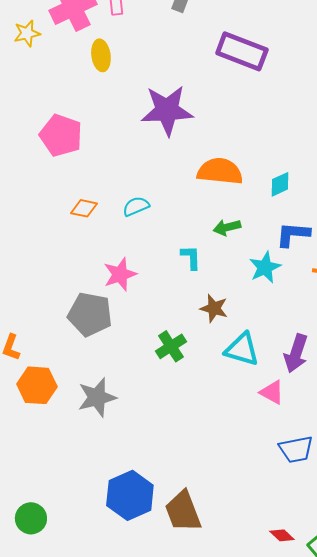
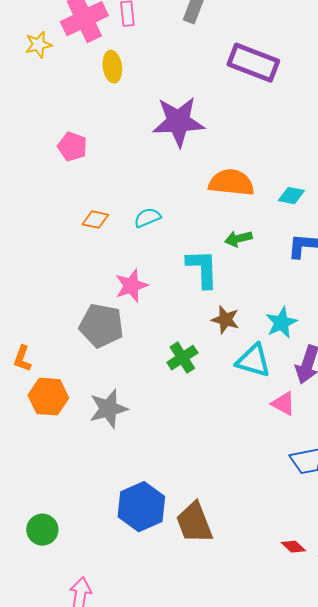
pink pentagon: (61, 135) -> (72, 147), size x0.7
cyan diamond: (280, 184) -> (291, 196), turned 36
cyan L-shape: (191, 257) -> (202, 269), size x1.6
cyan star: (265, 267) -> (281, 323), moved

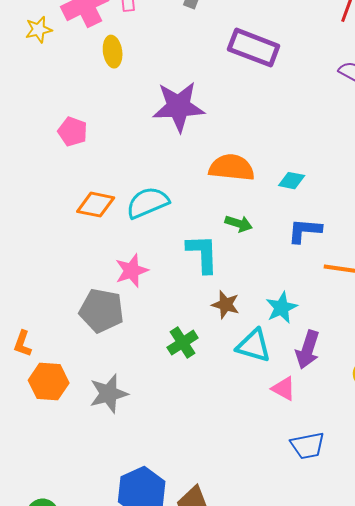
cyan semicircle: (147, 218) -> (148, 203), size x1.6
orange diamond: (95, 220) -> (96, 205), size x1.4
green arrow: (238, 239) -> (239, 224), turned -148

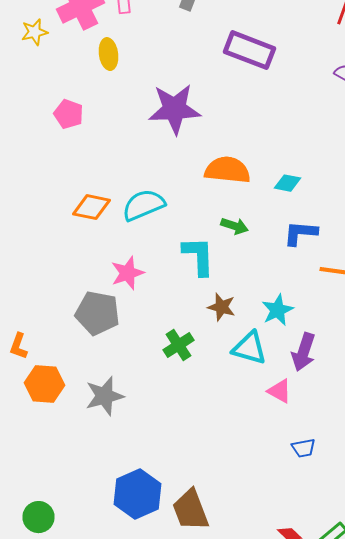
pink pentagon: (73, 132) -> (68, 114), moved
blue trapezoid: (308, 446) -> (304, 448), size x0.7

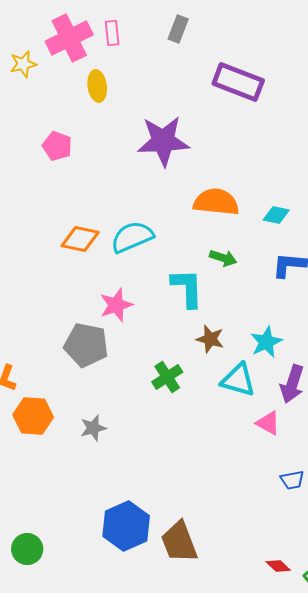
gray star: (104, 396) -> (93, 428), size x0.7

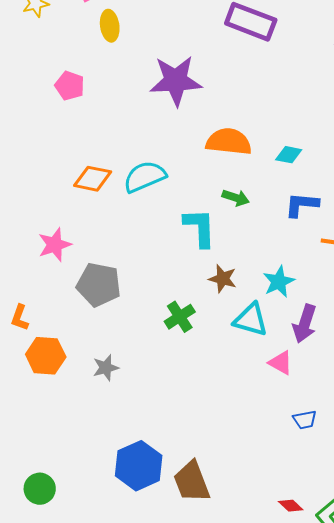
pink star: (116, 305) -> (55, 245), moved

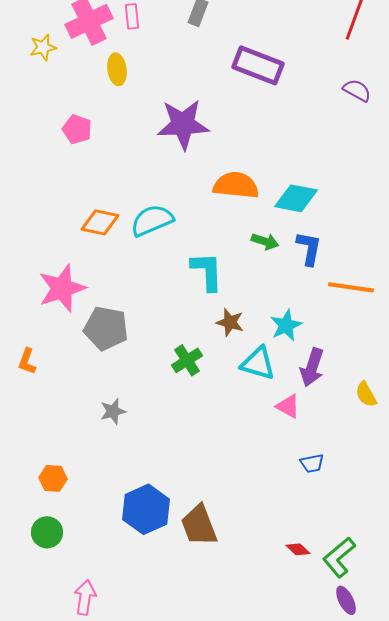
cyan diamond: (289, 155) -> (296, 198), size x1.6
green arrow: (236, 198) -> (265, 241), moved
blue L-shape: (302, 205) -> (309, 248), turned 96
pink star: (55, 245) -> (62, 288), size x1.4
orange hexagon: (46, 356) -> (53, 478), moved, size x0.7

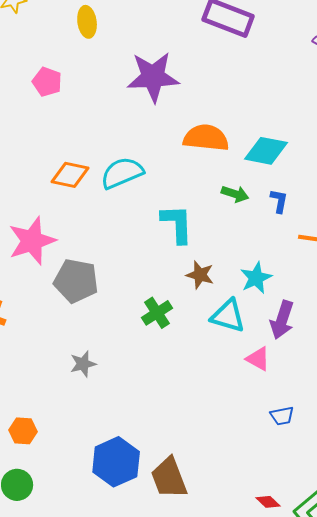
blue L-shape: (309, 248) -> (279, 201), size x0.7

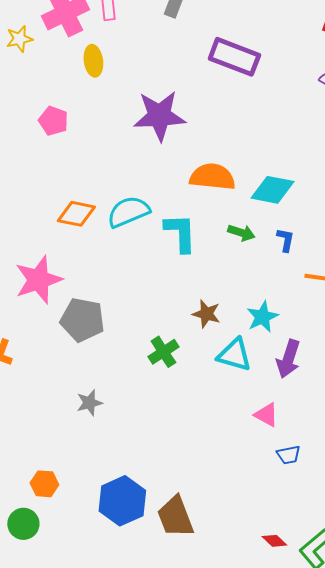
cyan L-shape: (177, 224) -> (180, 233), moved
pink triangle: (258, 359) -> (266, 415), moved
orange hexagon: (23, 431) -> (44, 484), moved

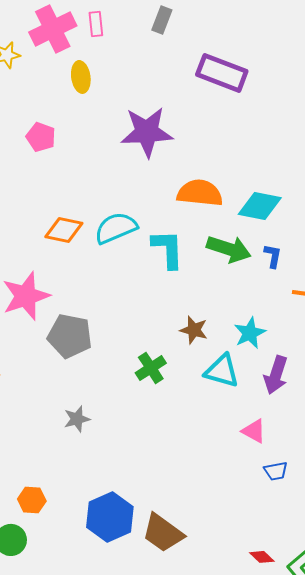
green arrow: (241, 233) -> (229, 249), size x1.6
brown trapezoid: (175, 517) -> (163, 533), turned -33

